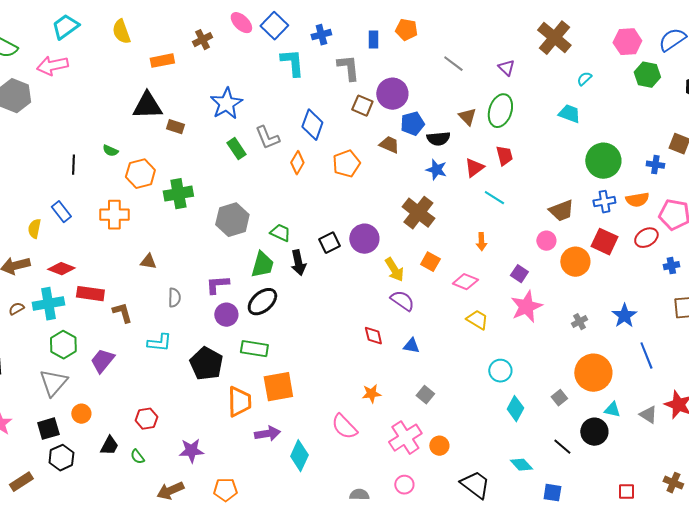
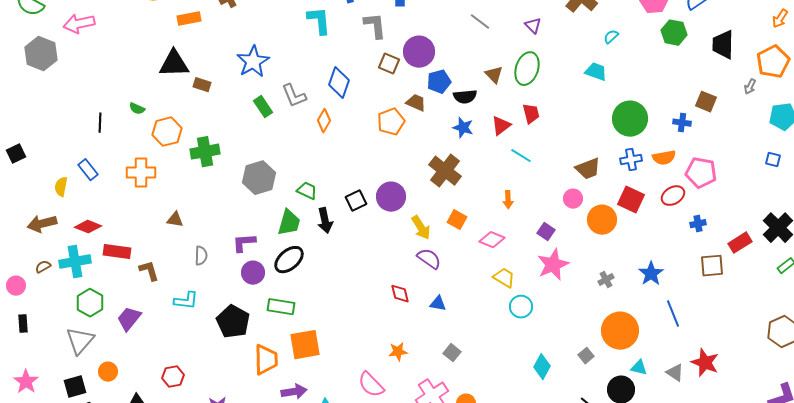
orange pentagon: (346, 164) -> (391, 122), moved
cyan circle: (500, 371) -> (521, 307), moved

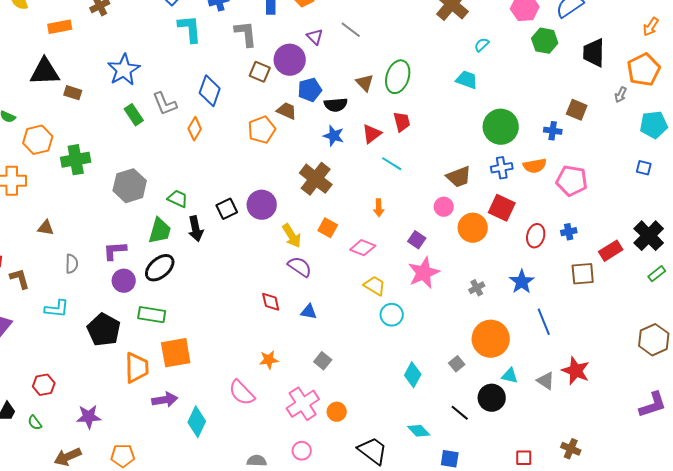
purple triangle: (533, 26) -> (315, 37), moved
red ellipse: (673, 196) -> (536, 236), moved, turned -45

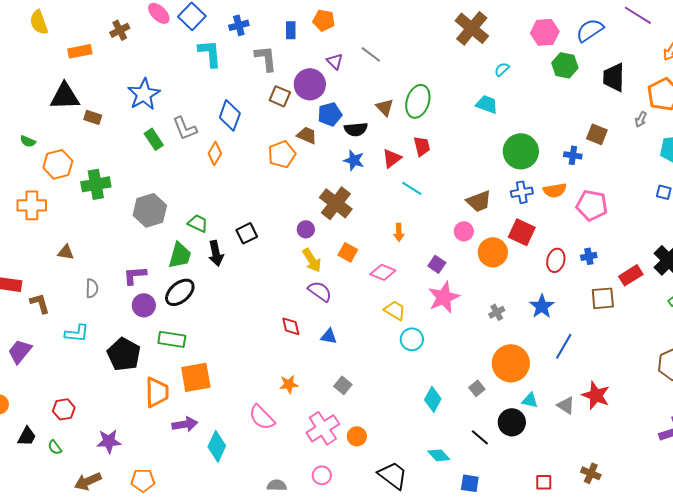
purple circle: (262, 205) -> (306, 229), moved, size x0.6
blue line: (544, 322) -> (564, 346), turned 52

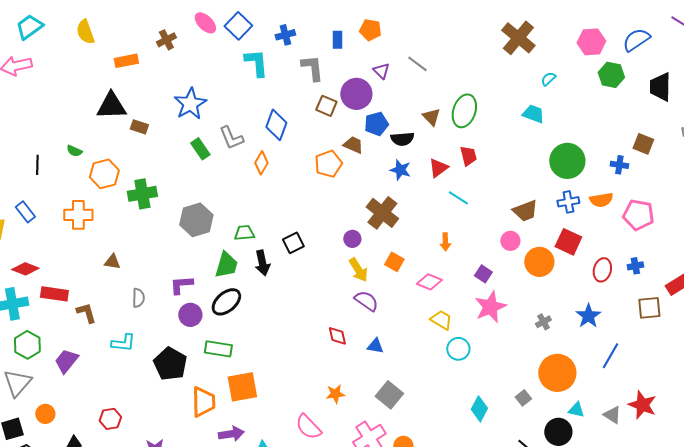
green trapezoid: (198, 223) -> (244, 233), turned -30
gray square: (343, 385) -> (389, 395), size x1.5

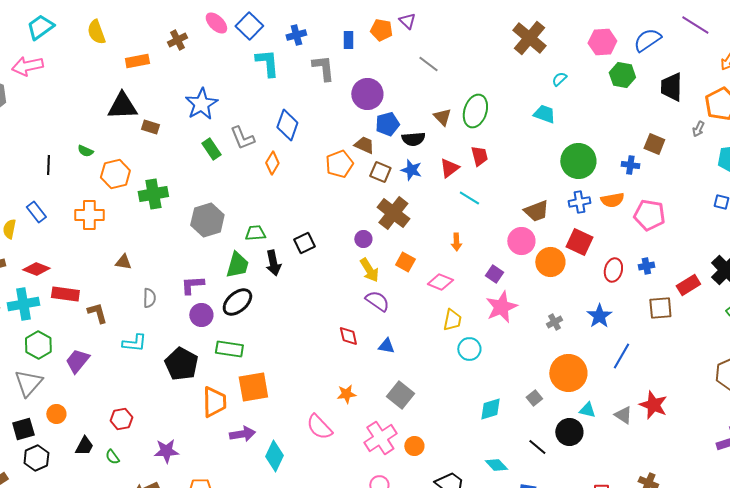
purple triangle: (381, 71) -> (407, 21), moved
brown square: (326, 106) -> (380, 172), moved
pink circle: (510, 241) -> (521, 241), size x1.4
yellow trapezoid: (441, 320) -> (452, 320), turned 70
cyan diamond: (479, 409) -> (490, 409), turned 45

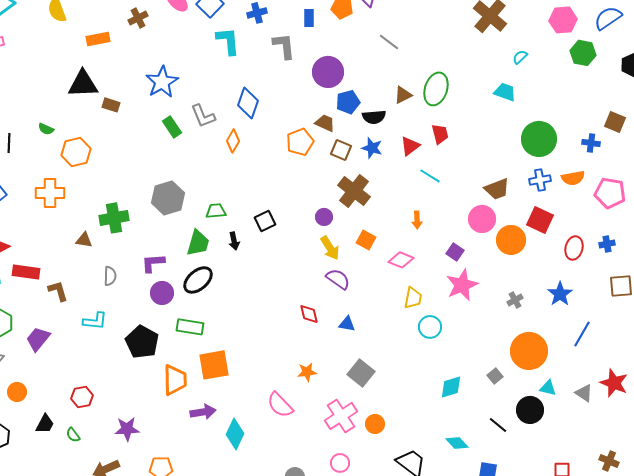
brown triangle: (442, 117) -> (403, 95), turned 48
green cross: (153, 194) -> (114, 218), moved
black arrow: (273, 263) -> (234, 241), size x0.7

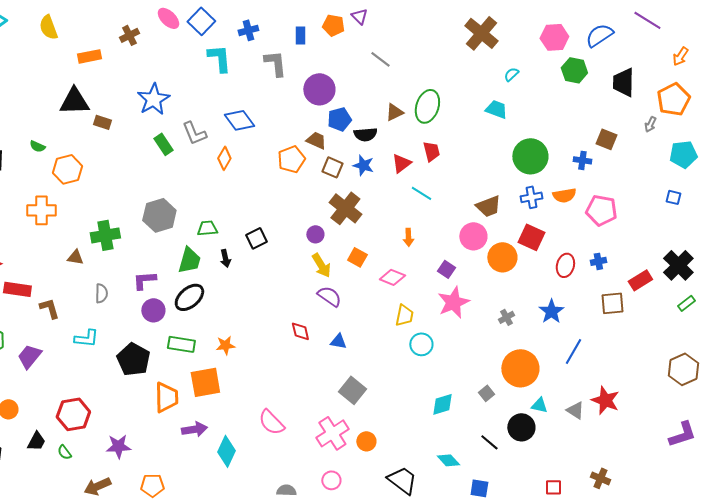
blue diamond: (248, 103) -> (239, 120), turned -56
orange star: (307, 372) -> (225, 345), moved
red hexagon: (82, 397) -> (73, 414), size x1.5

